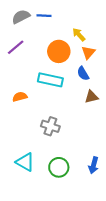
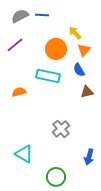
gray cross: (50, 126) -> (61, 129), moved, turned 30
green circle: (59, 167) -> (56, 177), moved

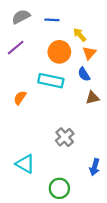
blue line: (42, 15) -> (52, 20), moved
orange semicircle: (19, 92) -> (20, 98), turned -40

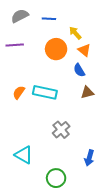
purple line: (16, 48) -> (15, 45), turned 36
orange triangle: (89, 53) -> (84, 50), turned -32
cyan rectangle: (51, 81) -> (45, 92), moved

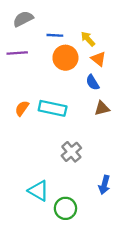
blue line: (49, 19) -> (55, 35), moved
cyan triangle: (24, 155) -> (38, 191), moved

